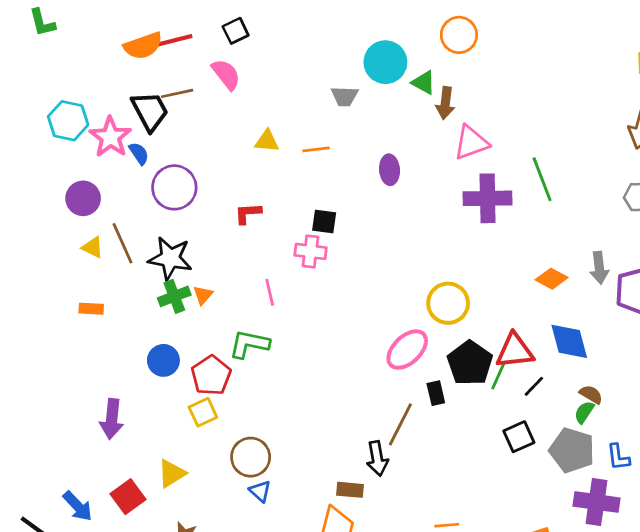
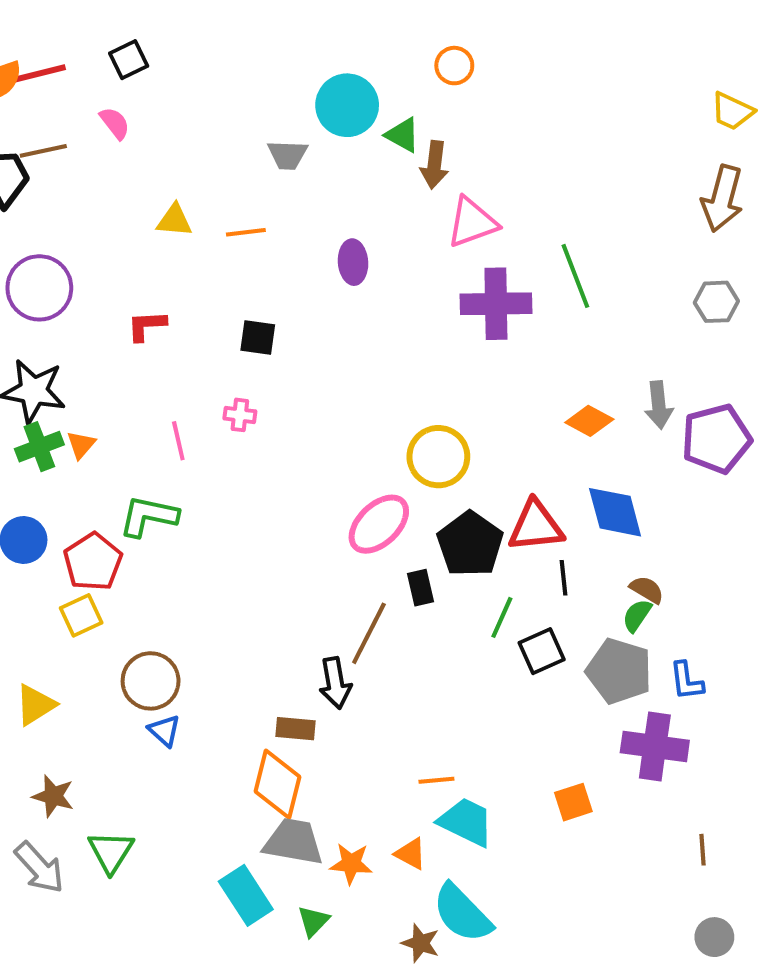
orange circle: (459, 35) -> (454, 66), size x0.7
pink semicircle: (226, 74) -> (115, 123), size x0.7
pink cross: (311, 251) -> (240, 415), moved, size x0.7
green line: (498, 375) -> (502, 617), moved
black line: (534, 386) -> (563, 578), turned -50

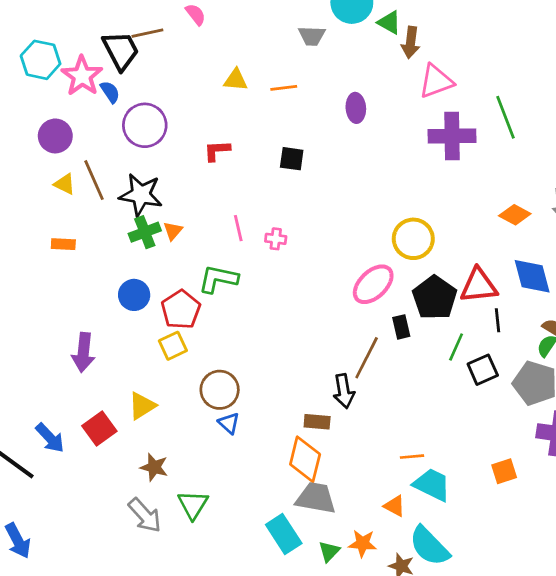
pink cross: (240, 415) -> (276, 239), moved
orange star: (351, 864) -> (363, 543), moved

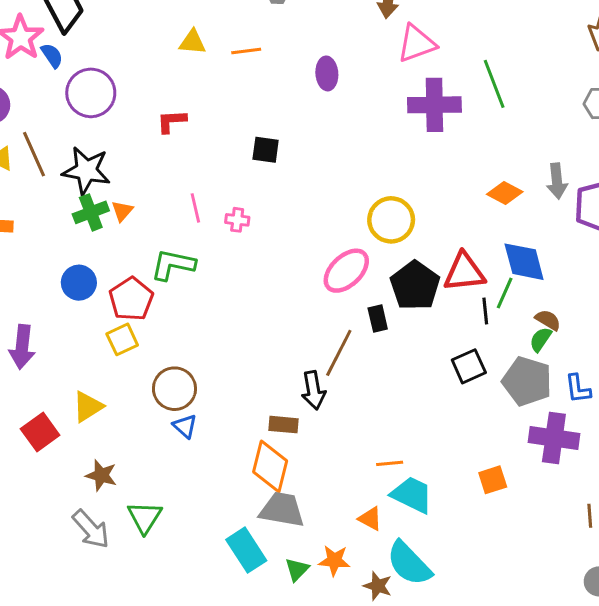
black square: (292, 159) -> (266, 150), moved
green line: (456, 347) -> (505, 293), moved

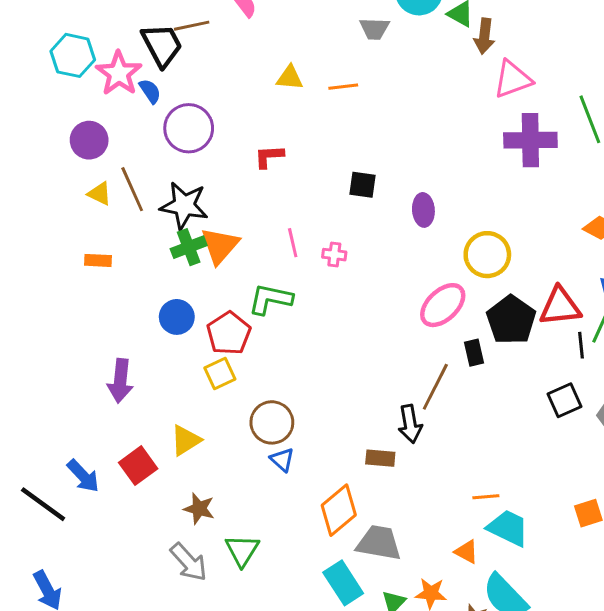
purple ellipse: (327, 73) -> (423, 210), moved
orange triangle: (122, 211) -> (220, 246), size x1.8
orange diamond: (270, 466) -> (339, 510), moved, turned 36

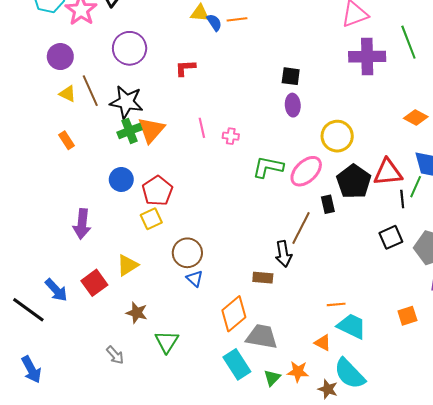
blue semicircle: (150, 91) -> (214, 22), moved
black square: (363, 185) -> (291, 76), moved
orange rectangle: (98, 260) -> (67, 140), turned 54
green L-shape: (270, 299) -> (268, 167), moved
gray arrow: (189, 562) -> (115, 355), moved, size x0.7

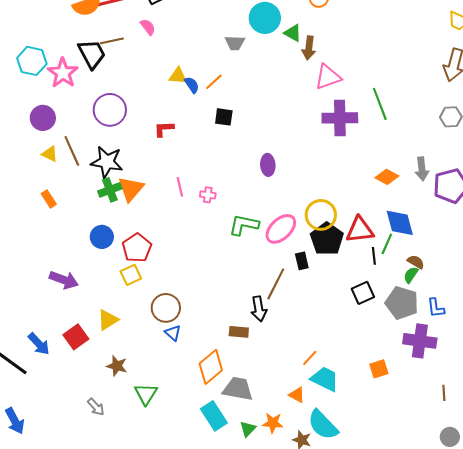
orange line: (237, 19) -> (214, 82), turned -36
black square: (291, 76) -> (224, 117), moved
yellow circle: (337, 136) -> (321, 215), moved
purple arrow: (82, 224) -> (64, 280), turned -76
orange line: (336, 304) -> (310, 358), turned -42

